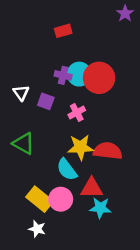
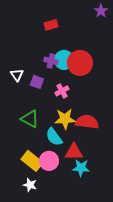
green triangle: (24, 143) -> (30, 119), moved

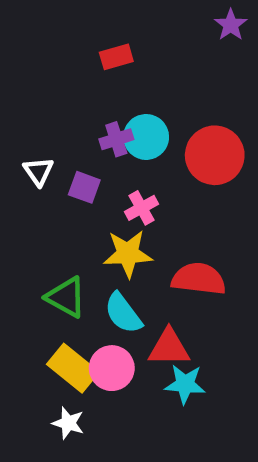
purple cross: (51, 61) -> (116, 139), turned -32
red circle: (80, 63) -> (215, 155), moved
green triangle: (30, 119) -> (66, 297), moved
yellow star: (65, 119) -> (128, 254), moved

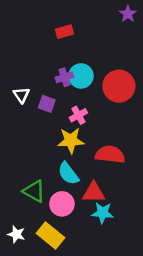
green triangle: (66, 297) -> (34, 191), moved
yellow rectangle: (73, 368) -> (51, 236), moved
white star: (68, 423) -> (16, 234), moved

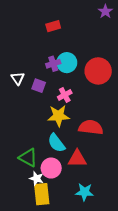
cyan star: (102, 213) -> (85, 192), moved
white star: (16, 234) -> (37, 178), moved
yellow rectangle: (51, 236) -> (42, 194), turned 45

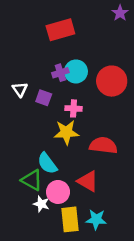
red rectangle: (53, 26) -> (60, 30), size x1.6
pink cross: (65, 95) -> (74, 108), turned 32
cyan semicircle: (56, 143) -> (47, 163), moved
red triangle: (77, 159) -> (88, 181), turned 30
yellow rectangle: (42, 194) -> (70, 219), moved

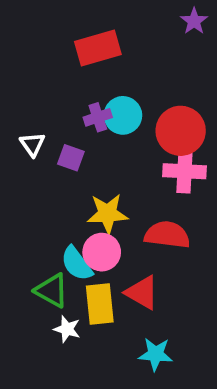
pink cross: (74, 108) -> (184, 171), moved, size x1.5
pink circle: (58, 192) -> (102, 252), moved
yellow rectangle: (70, 219) -> (100, 304), moved

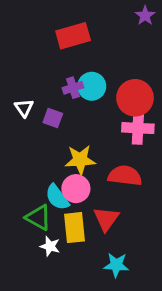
red triangle: (142, 293) -> (106, 219), turned 36

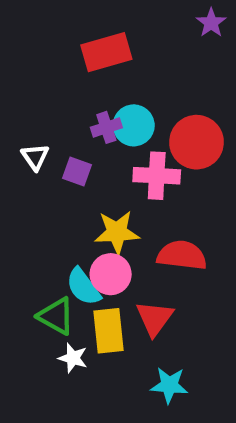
pink cross: (138, 128) -> (157, 176), moved

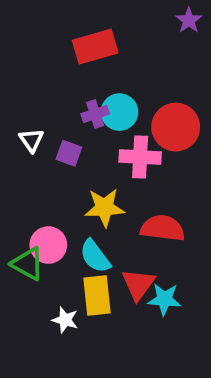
pink circle: (111, 274) -> (48, 245), moved
cyan semicircle: (83, 287) -> (95, 256), moved
green triangle: (56, 316) -> (28, 264), moved
cyan star: (169, 385) -> (164, 299), moved

